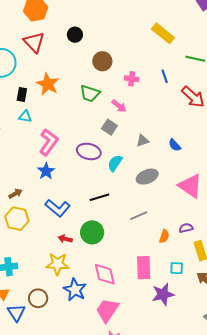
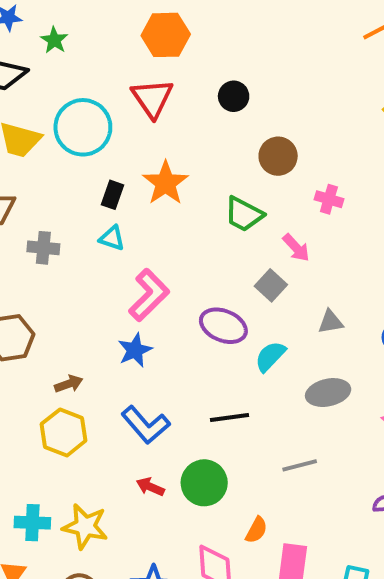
orange semicircle: (164, 236) -> (256, 530), moved
yellow star: (58, 264) -> (85, 526), moved

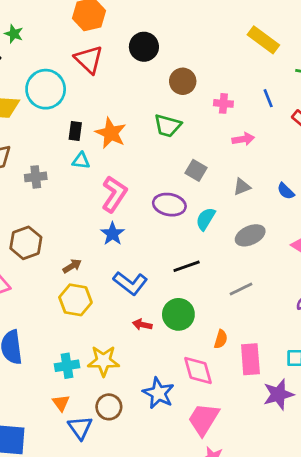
black circle: (234, 96) -> (144, 47), size x1.4
orange star: (166, 183) -> (111, 133), moved
pink arrow: (296, 248) -> (243, 139), moved, turned -45

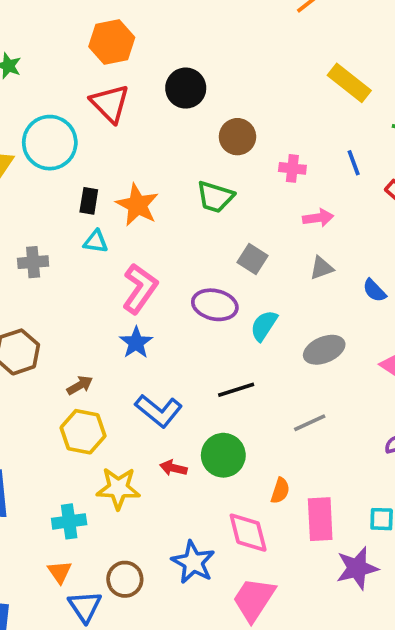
gray triangle: (242, 187) -> (322, 268), moved
yellow star: (103, 361) -> (118, 488), moved

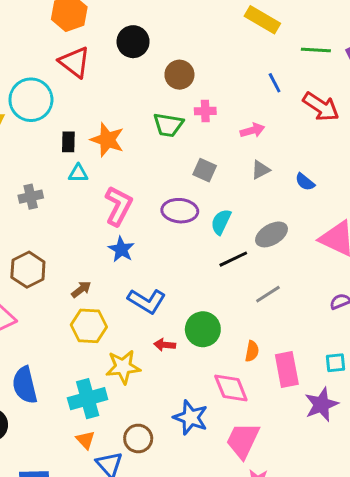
pink cross: (292, 168) -> (205, 111), moved
black line: (236, 390) -> (233, 259), moved
cyan cross: (69, 521) -> (88, 399), size x1.4

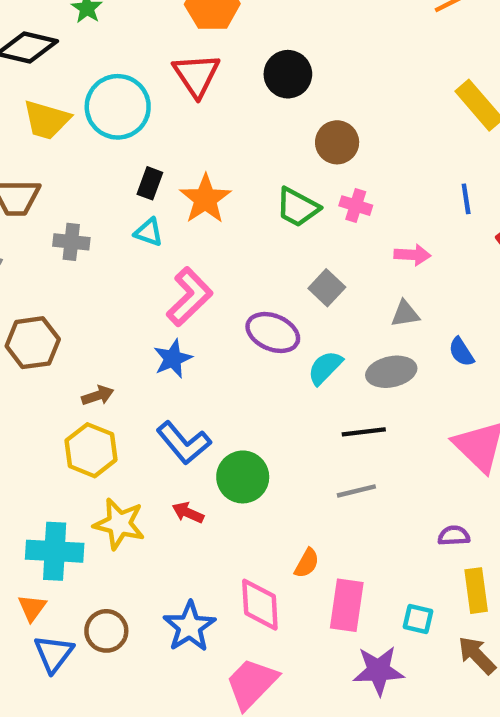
gray ellipse: (272, 234) -> (391, 372), moved
black line: (233, 259) -> (364, 432), moved
green circle: (203, 329) -> (243, 477), moved

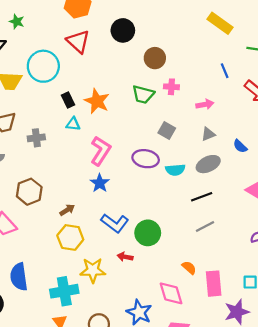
black rectangle: (150, 183) -> (68, 100), turned -32
cyan semicircle: (325, 368) -> (175, 170), turned -126
orange semicircle: (307, 563) -> (189, 268), turned -64

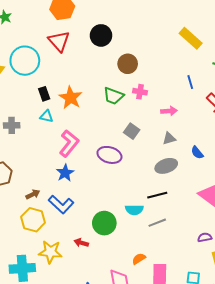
cyan semicircle: (175, 170) -> (134, 210), moved
blue L-shape: (115, 223) -> (61, 204), moved
orange semicircle: (189, 268) -> (139, 259), turned -80

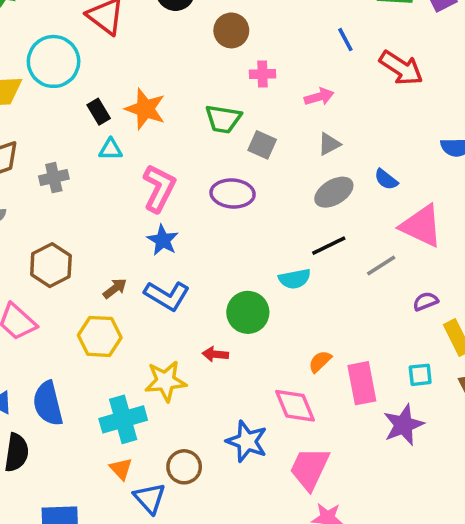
green trapezoid: (113, 96) -> (223, 119), moved
blue semicircle: (197, 153) -> (386, 179), moved
yellow hexagon: (33, 220) -> (100, 336), moved
gray line: (157, 223) -> (381, 266), moved

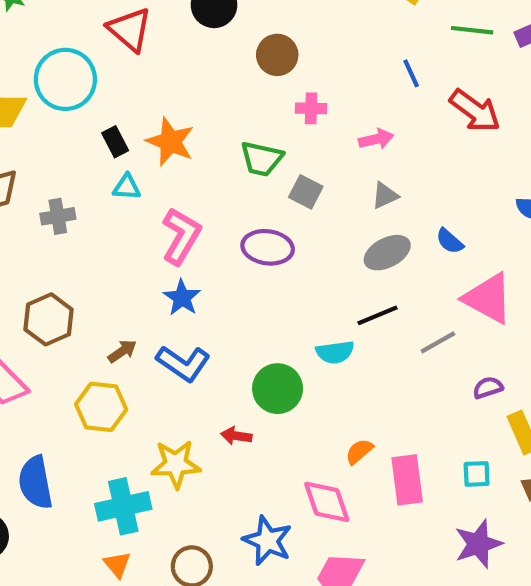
purple star: (404, 425) -> (478, 544), moved

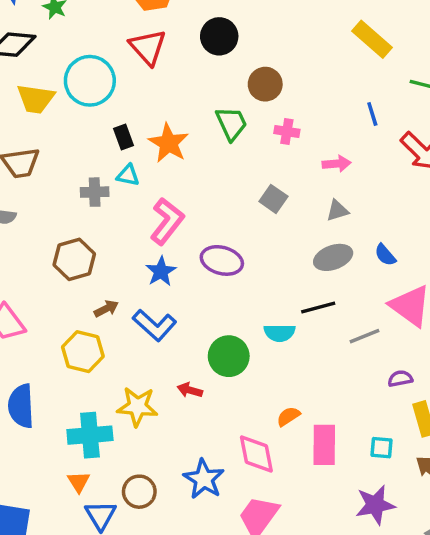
green trapezoid: (262, 159) -> (231, 123), moved, turned -135
gray cross: (58, 216) -> (95, 192), moved
purple ellipse: (268, 247) -> (222, 260), moved
brown hexagon: (48, 319) -> (74, 259), moved

